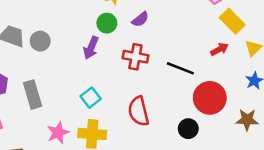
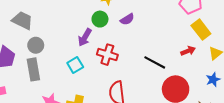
gray circle: (40, 41) -> (36, 45), moved
red cross: (135, 57) -> (107, 55), moved
cyan square: (91, 98) -> (75, 65), moved

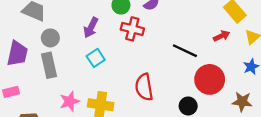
purple arrow: (85, 37) -> (91, 28), moved
red cross: (107, 55) -> (132, 29), moved

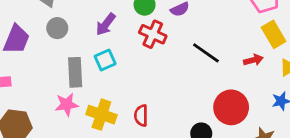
black line: (185, 51) -> (206, 53), moved
gray rectangle: (49, 65) -> (75, 72), moved
red semicircle: (144, 87) -> (141, 116), moved, size x0.7

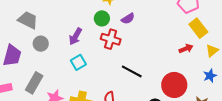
black line: (206, 53) -> (132, 71), moved
gray rectangle: (75, 72) -> (34, 83), moved, turned 40

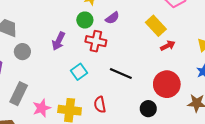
yellow rectangle: (198, 28) -> (156, 26), moved
red arrow: (186, 49) -> (168, 46), moved
cyan square: (78, 62) -> (79, 72), moved

